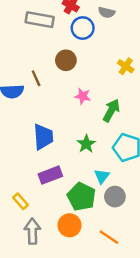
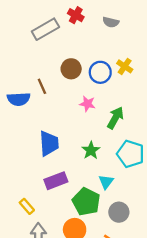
gray rectangle: (40, 20) -> (45, 29), turned -40
blue circle: (83, 28) -> (100, 72), moved
yellow cross: (126, 66) -> (125, 66), moved
gray circle: (115, 197) -> (119, 212), moved

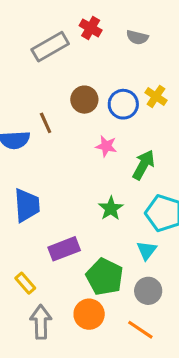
blue trapezoid: (49, 143) -> (27, 205), moved
cyan triangle: (106, 182) -> (147, 250), moved

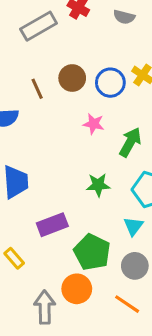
brown line: (46, 123) -> (37, 89), moved
green star: (111, 208) -> (98, 185), turned 30
gray arrow: (41, 322) -> (45, 307), moved

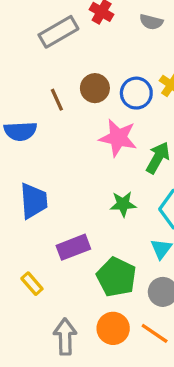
pink star: (94, 124) -> (118, 138), size x1.6
orange circle: (77, 289) -> (113, 328), moved

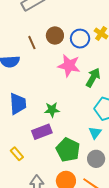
green star: (123, 204) -> (52, 110), moved

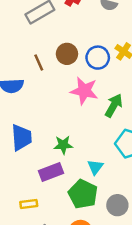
cyan triangle: (95, 133) -> (95, 167), moved
yellow rectangle: (17, 154) -> (29, 204), moved, turned -56

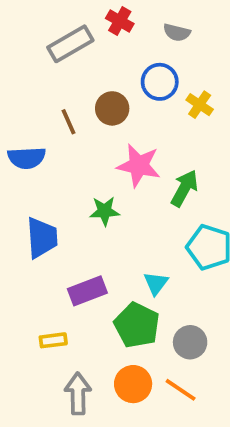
blue circle: (98, 58) -> (160, 82), moved
green star: (63, 145) -> (105, 211), moved

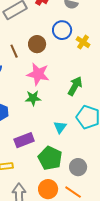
pink star: (139, 165) -> (38, 74), moved
cyan triangle: (156, 283) -> (60, 127), moved

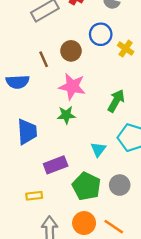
gray circle: (78, 167) -> (120, 185), moved

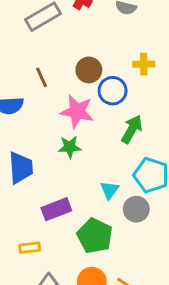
blue circle: (101, 34) -> (113, 91), moved
yellow cross: (126, 49) -> (144, 64), turned -35
brown circle: (71, 51) -> (89, 70), moved
gray circle: (120, 185) -> (136, 209), moved

